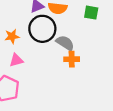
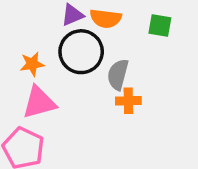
gray semicircle: (65, 43) -> (118, 74), turned -108
pink triangle: (16, 60) -> (39, 102), size x1.5

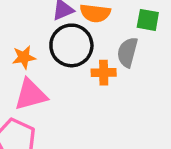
gray semicircle: (118, 74) -> (127, 52), moved
orange cross: (128, 101) -> (104, 73), moved

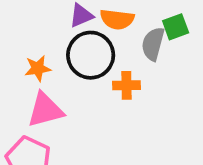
green square: (148, 20) -> (176, 27), turned -30
gray semicircle: (127, 52) -> (153, 44), moved

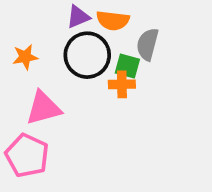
green square: (176, 27) -> (127, 66), moved, turned 35
orange star: (38, 68) -> (25, 57), moved

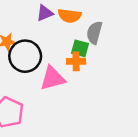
black circle: (87, 55) -> (25, 56), moved
pink triangle: (43, 108) -> (53, 78), moved

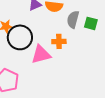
green square: (80, 48) -> (91, 23), moved

